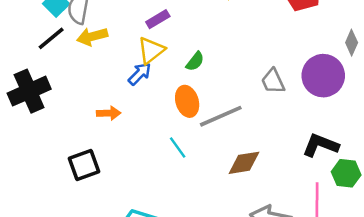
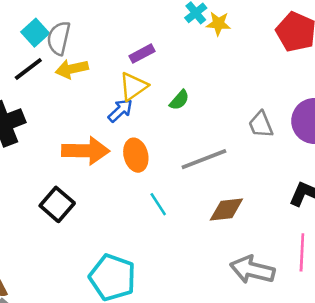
orange ellipse: (187, 101) -> (136, 155), moved
orange arrow: (109, 113) -> (86, 151), size x1.8
cyan line: (178, 148) -> (158, 204), moved
black square: (84, 165) -> (57, 204), turned -32

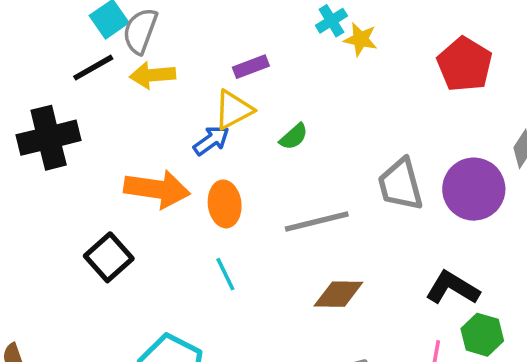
gray trapezoid: (261, 125) -> (400, 184), size x1.4
cyan line: (158, 204) -> (225, 274), moved

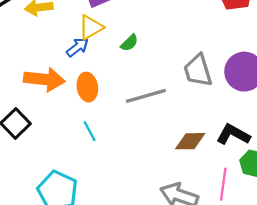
brown diamond: (338, 294) -> (190, 141), moved

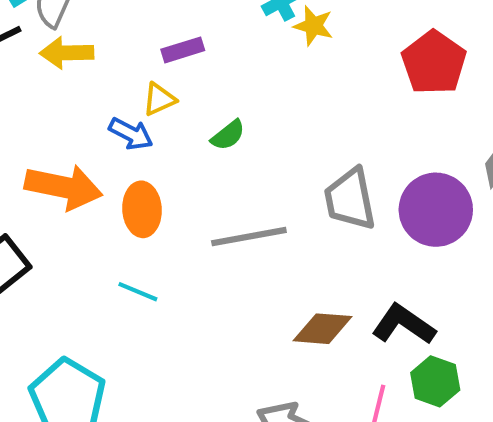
yellow triangle: (91, 27) -> (159, 99), size x0.7
blue arrow: (77, 47) -> (131, 134), turned 60
cyan line: (90, 131) -> (138, 292), turned -45

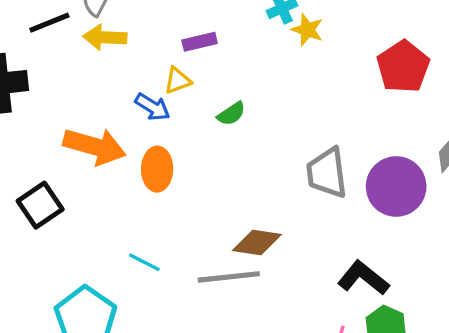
gray line: (249, 237) -> (229, 277), moved
cyan line: (138, 292) -> (144, 262), moved
brown diamond: (323, 329) -> (257, 243), moved

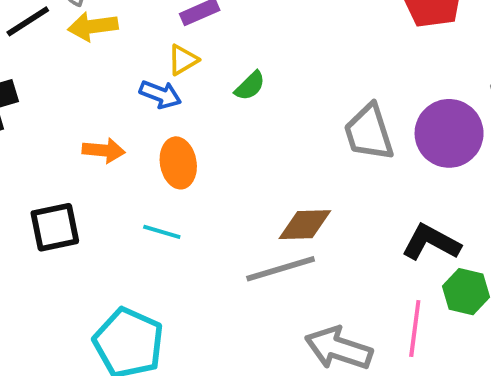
orange arrow: (95, 146) -> (104, 150), size x0.6
black square: (40, 205) -> (55, 227), turned 33
cyan line: (144, 262) -> (162, 232), moved

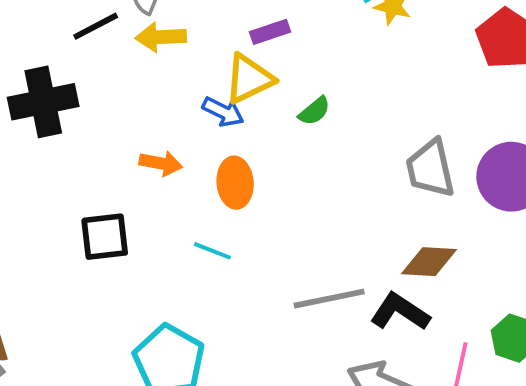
yellow triangle: (183, 60) -> (249, 79), size x1.6
brown diamond: (305, 225) -> (429, 262), moved
black L-shape: (431, 242) -> (400, 312), moved

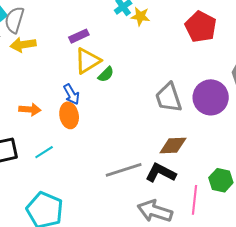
yellow triangle: (249, 79) -> (88, 61), moved
blue arrow: (223, 112) -> (71, 94), moved, turned 40
cyan line: (212, 251) -> (44, 152), moved, turned -48

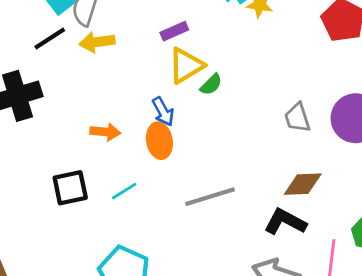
gray trapezoid: (169, 98) -> (297, 118), size x0.7
gray line: (124, 170) -> (210, 197), moved

